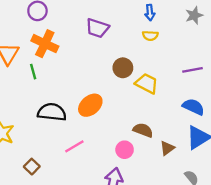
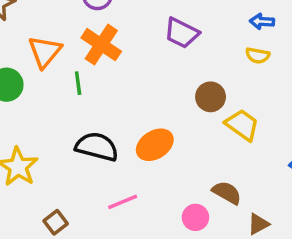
blue arrow: (150, 13) -> (262, 22), turned 91

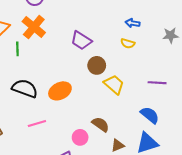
purple trapezoid: (182, 33) -> (81, 40), moved

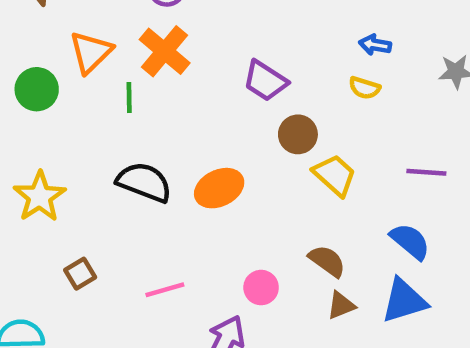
pink line: (37, 123) -> (165, 290), moved
brown semicircle: (101, 124) -> (327, 261), moved

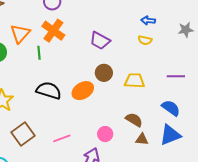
brown circle: (298, 134) -> (104, 73), moved
yellow trapezoid: (335, 175) -> (134, 81), turned -35
brown square: (80, 274) -> (23, 134), size x1.6
brown triangle: (341, 305) -> (142, 139), turned 32

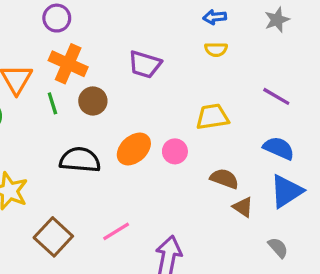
brown circle: (104, 73) -> (93, 101), moved
purple line: (176, 76) -> (276, 96), turned 42
pink circle: (105, 134) -> (175, 151), moved
brown triangle: (142, 139) -> (243, 207), turned 40

